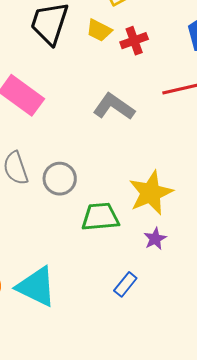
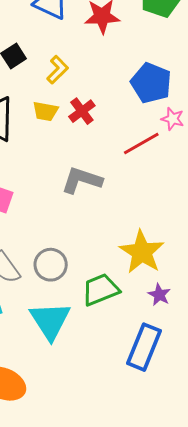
blue rectangle: (125, 284) -> (144, 347), size x1.8
cyan triangle: (36, 287) -> (50, 321), moved, turned 48

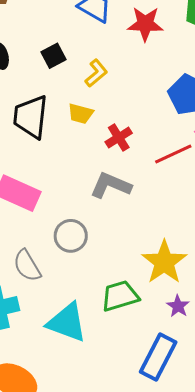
red cross: (82, 111) -> (119, 138), moved
gray circle: (51, 265) -> (71, 236), moved
cyan triangle: (50, 321) -> (67, 322), turned -42

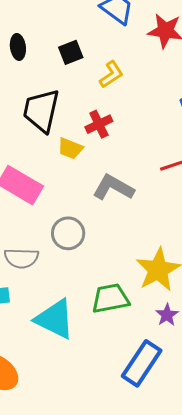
yellow trapezoid: (81, 114) -> (70, 148), moved
red cross: (119, 138) -> (99, 124), moved
gray semicircle: (27, 266) -> (21, 258), turned -64

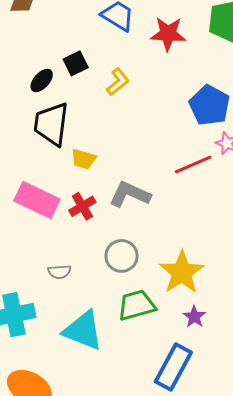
black ellipse: (18, 47) -> (42, 81), moved, turned 55
red cross: (99, 124) -> (82, 206), moved
gray circle: (68, 233) -> (122, 256), moved
gray semicircle: (21, 258) -> (59, 272), moved, size x0.7

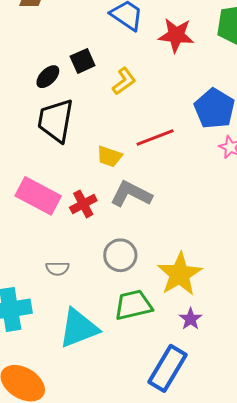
yellow trapezoid: (84, 159) -> (109, 156), moved
red line: (193, 164) -> (155, 138), moved
cyan triangle: (83, 330) -> (79, 328), turned -45

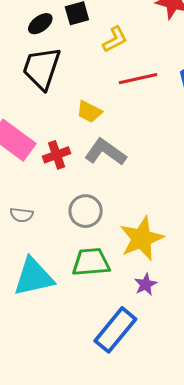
red line: (155, 138) -> (138, 79), moved

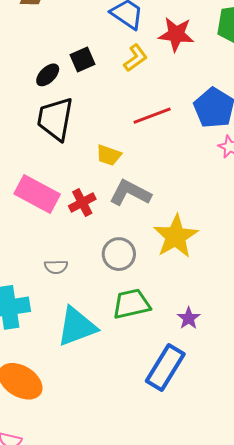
yellow L-shape: (115, 39) -> (135, 58), moved
yellow star: (141, 238) -> (176, 236), moved

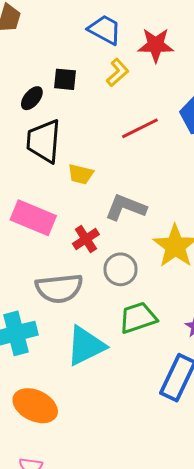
black square: (82, 59) -> (65, 79), turned 35
yellow trapezoid: (109, 155) -> (81, 174), moved
red cross: (82, 202) -> (86, 239), moved
gray semicircle: (56, 267) -> (59, 288), size x2.0

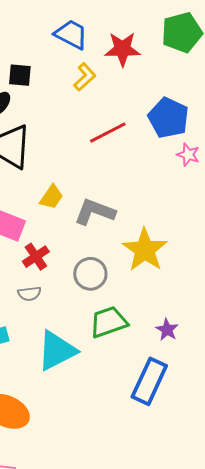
black square: (65, 79) -> (20, 75), moved
yellow trapezoid: (81, 174) -> (51, 197), moved, turned -68
red cross: (86, 239) -> (36, 257), moved
gray semicircle: (59, 288) -> (29, 294), size x0.5

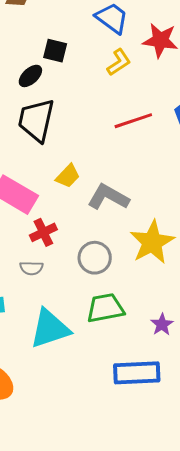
blue rectangle: (149, 381) -> (137, 373), turned 54

